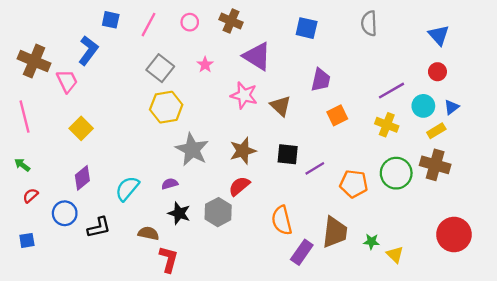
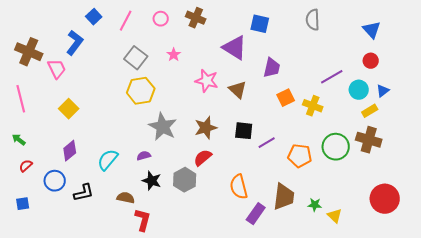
blue square: (111, 20) -> (94, 17), turned 35
purple triangle: (257, 56) -> (235, 48), moved
yellow cross: (387, 125) -> (313, 106), moved

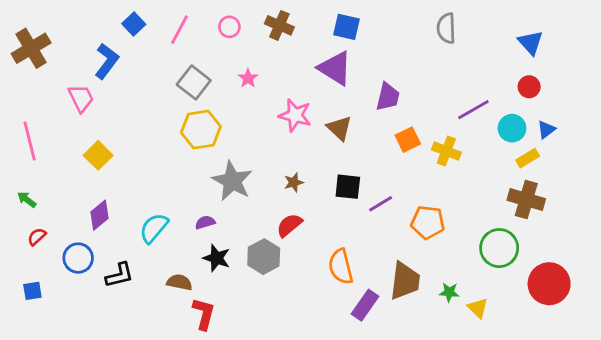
blue square: (260, 24) -> (346, 27), moved
brown cross: (29, 52) -> (31, 48), moved, turned 36
brown star: (206, 128) -> (294, 182), size x0.6
green circle: (336, 147) -> (499, 248), moved

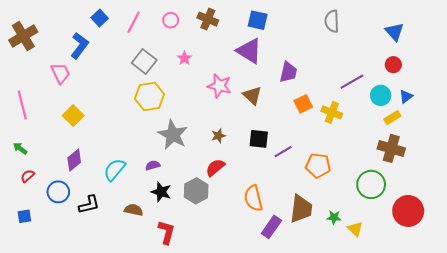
red L-shape: (204, 314) -> (166, 232), moved

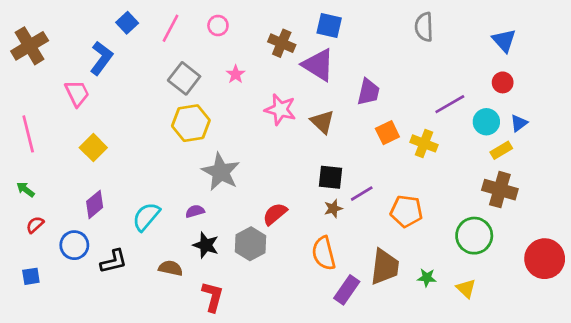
brown cross: (208, 19) -> (282, 43), moved
brown star: (218, 136) -> (333, 209), moved
red circle: (408, 211) -> (545, 259), moved
yellow triangle: (355, 229) -> (466, 288), moved

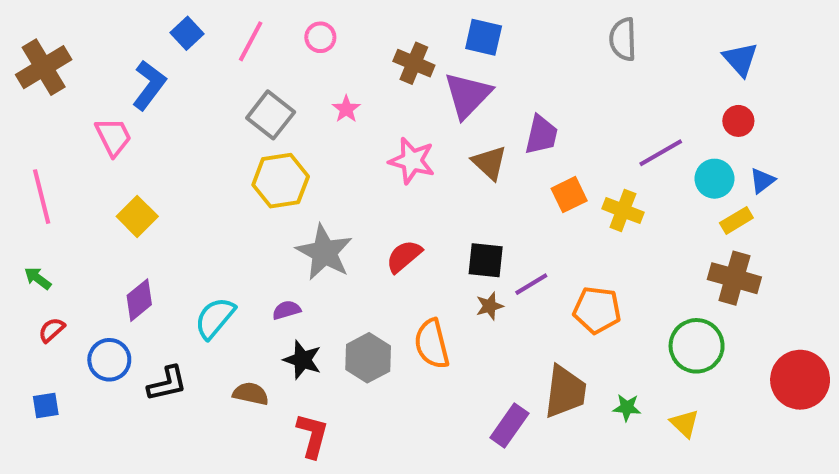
purple triangle: (318, 65) -> (468, 95), turned 42
brown triangle: (322, 122) -> (490, 163), moved
red semicircle: (275, 214) -> (404, 256), moved
orange semicircle: (324, 253) -> (432, 344), moved

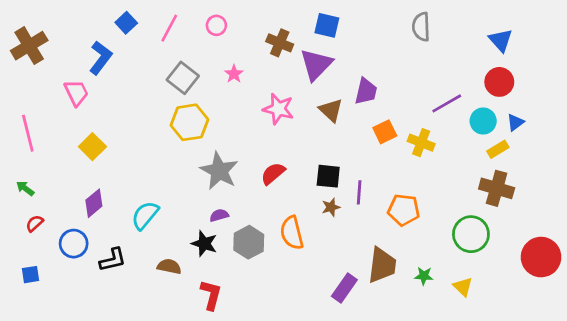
red circle: (738, 121) -> (499, 82), size x1.4
purple line: (531, 284) -> (359, 192), turned -55
purple semicircle: (287, 310) -> (219, 215), moved

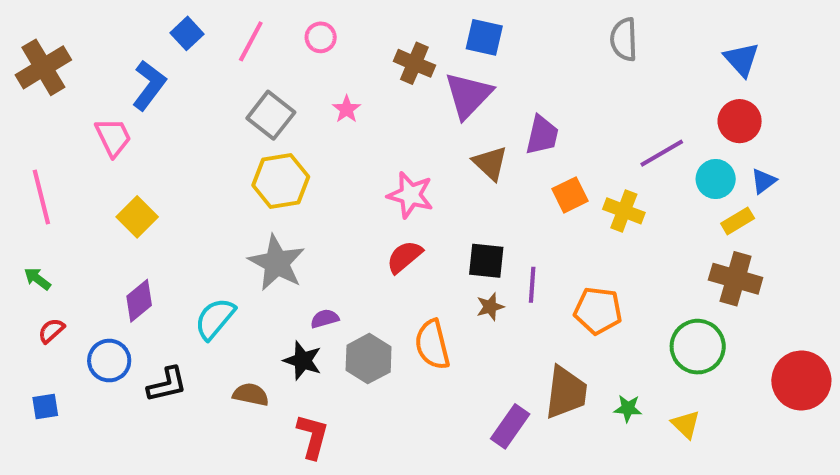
pink star: (278, 109) -> (410, 195), moved
gray star: (219, 171) -> (277, 263), moved

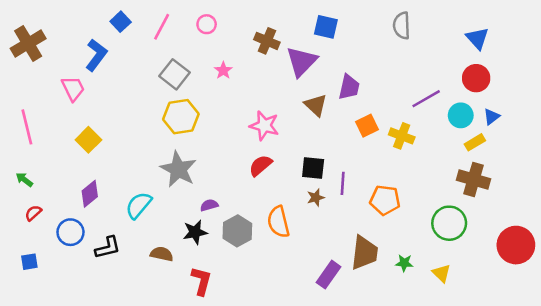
blue square: (484, 37) -> (326, 27), moved
black star: (303, 361) -> (195, 232), turned -30

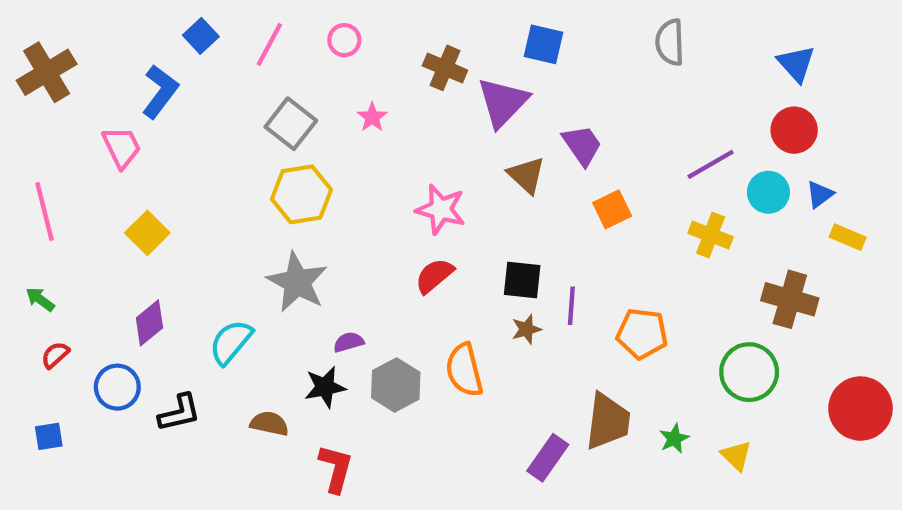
purple trapezoid: (349, 87) -> (582, 145), turned -48
yellow cross: (402, 136) -> (711, 235), moved
yellow rectangle: (475, 142) -> (848, 237), moved, turned 54
green star: (404, 263) -> (674, 439), turned -30

